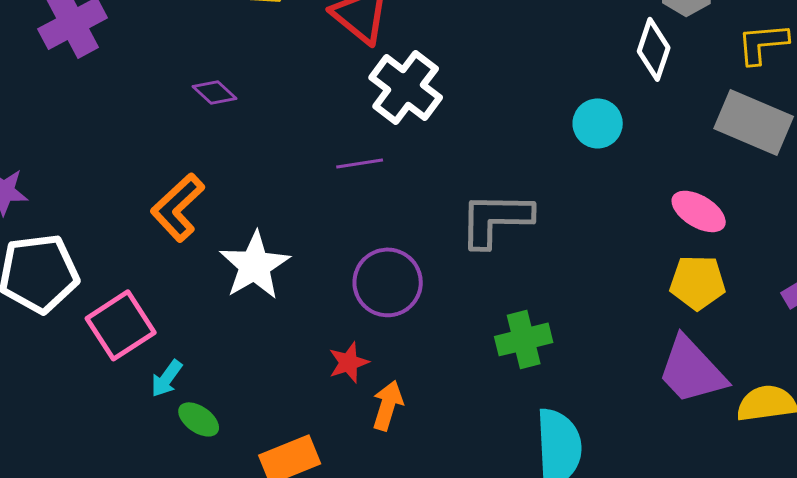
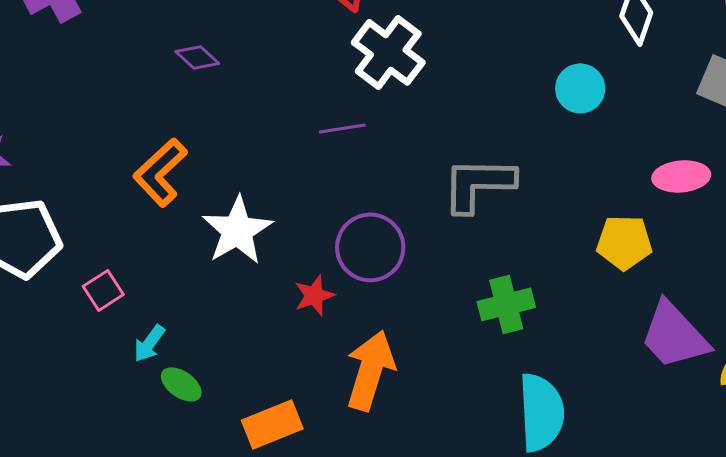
pink ellipse: (699, 211) -> (681, 176), turned -36
yellow pentagon: (698, 282) -> (624, 242), moved
pink square: (121, 325) -> (103, 290), size x0.6
red star: (349, 362) -> (314, 295), moved
orange arrow: (388, 405) -> (370, 370), size x1.6

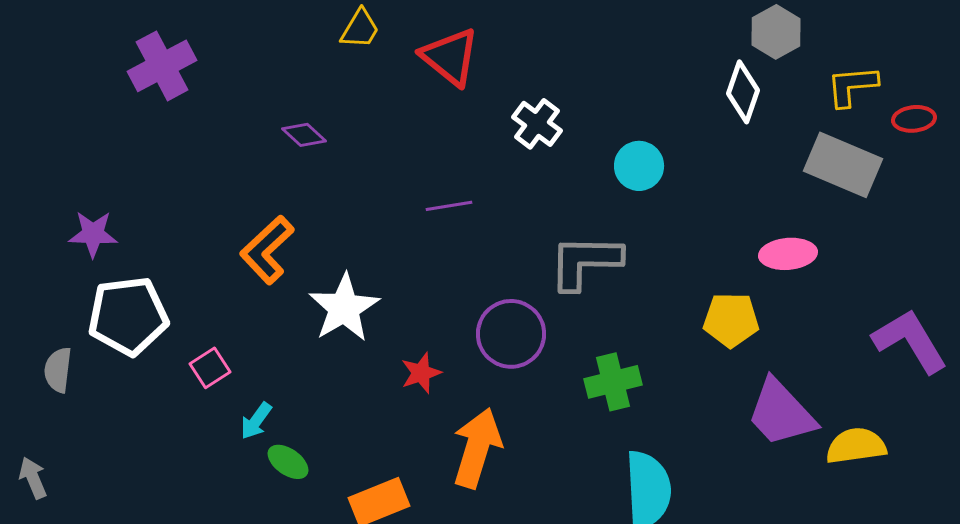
white cross: (388, 52) -> (537, 124), moved, size x0.7
cyan circle: (580, 88) -> (639, 166), moved
purple circle: (370, 247) -> (511, 334), moved

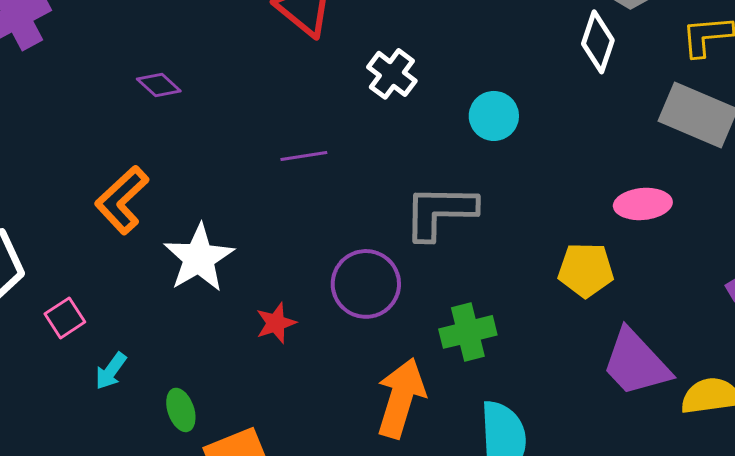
orange arrow: (477, 448) -> (401, 398), moved
green ellipse: (288, 462) -> (181, 410), moved, turned 36

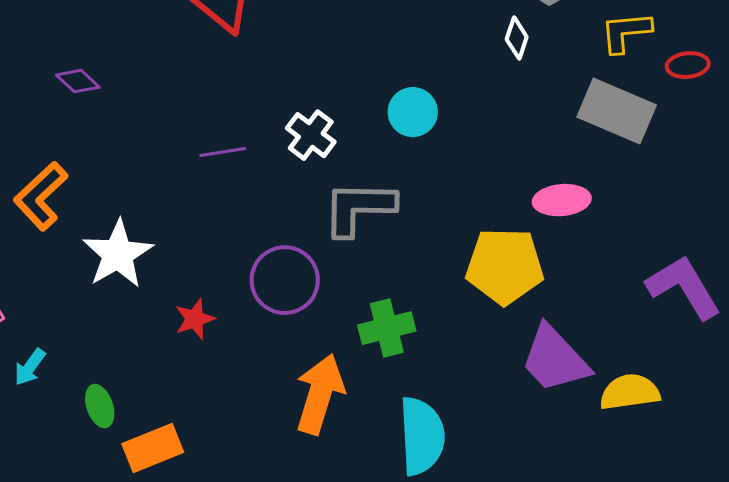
white diamond: (598, 42) -> (517, 38), size x0.7
white cross: (392, 74) -> (311, 135), moved
yellow pentagon: (586, 270) -> (505, 266), size x1.4

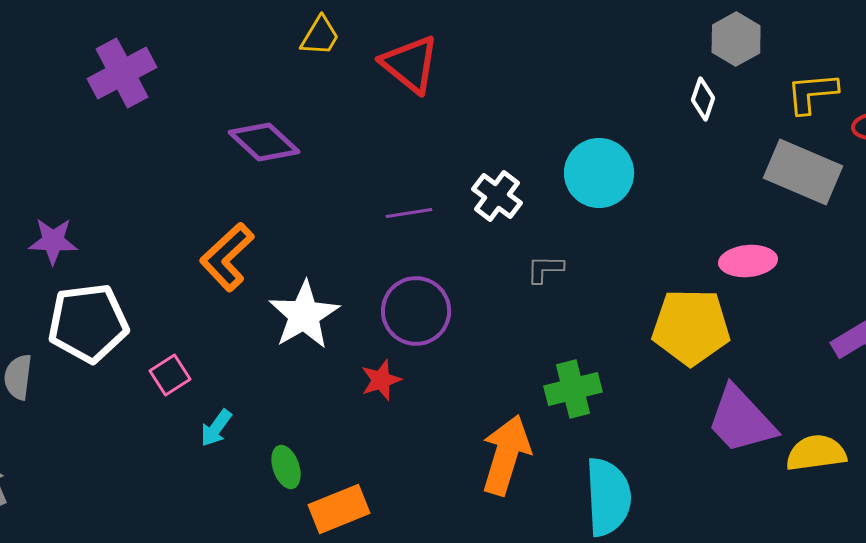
purple diamond: (78, 81) -> (264, 142), size x1.6
cyan circle: (413, 112) -> (599, 173), size x1.4
gray L-shape: (359, 208) -> (545, 269), size x0.5
purple circle: (285, 280) -> (416, 311), moved

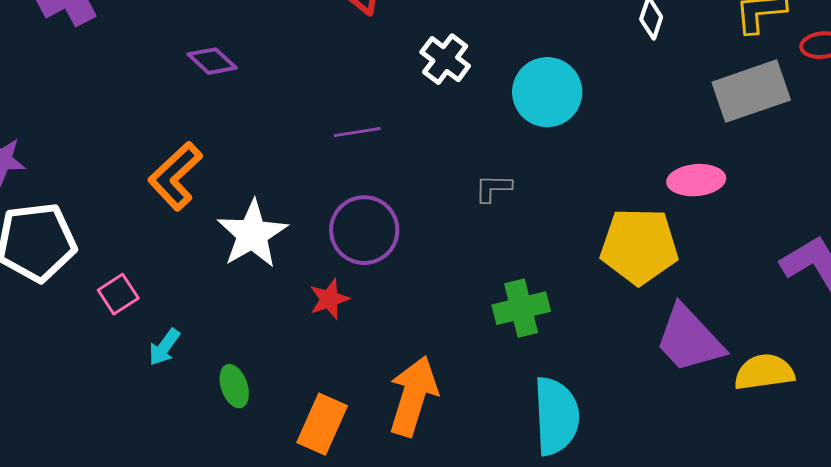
purple diamond: (264, 142) -> (212, 61), size x0.7
gray rectangle: (803, 172) -> (751, 91), turned -42
white cross: (497, 196) -> (445, 59), moved
orange arrow: (506, 455) -> (413, 396), moved
orange rectangle: (339, 509) -> (322, 424), moved, turned -44

